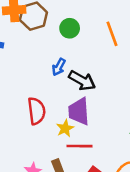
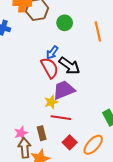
red semicircle: (37, 111) -> (50, 68), moved, turned -30
purple trapezoid: (79, 111) -> (64, 90), turned 65

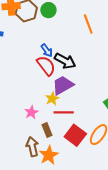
green circle: (65, 23) -> (48, 10), moved
blue arrow: (52, 53) -> (47, 50), turned -64
pink star: (21, 133) -> (31, 112), moved
red square: (70, 142) -> (75, 135), size x1.5

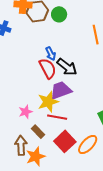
yellow star: (52, 99) -> (48, 102), size x1.5
brown rectangle: (47, 130) -> (38, 132), turned -32

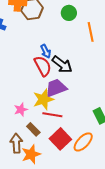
green circle: (59, 14) -> (69, 13), moved

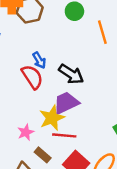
blue arrow: (46, 51) -> (39, 60), moved
red semicircle: (43, 66) -> (32, 77), moved

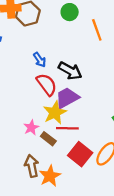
red semicircle: (32, 77) -> (47, 84), moved
brown rectangle: (43, 155) -> (48, 139), moved

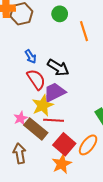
brown rectangle: (48, 139) -> (36, 129), size x1.6
orange star: (50, 176) -> (62, 164), moved

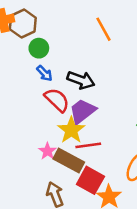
green circle: (60, 14) -> (39, 48), moved
red square: (64, 144) -> (90, 180), moved

